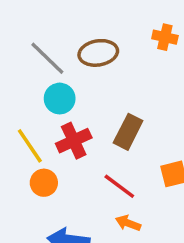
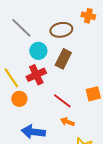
brown ellipse: (98, 53) -> (61, 30), moved
cyan circle: (60, 99) -> (38, 51), moved
brown rectangle: (128, 132) -> (63, 59), moved

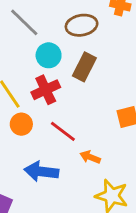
red line: (62, 101) -> (63, 131), moved

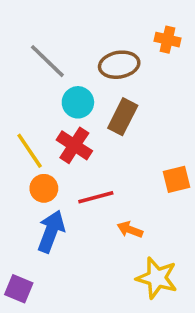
red cross: (46, 90) -> (74, 145), turned -32
red line: (63, 131) -> (96, 197), turned -52
blue arrow: (41, 171) -> (51, 231), moved, turned 104

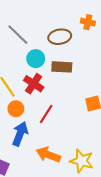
brown rectangle: (123, 117) -> (62, 67), turned 66
red line: (96, 197) -> (46, 114), turned -42
orange arrow: (130, 230) -> (48, 155), moved, size x1.6

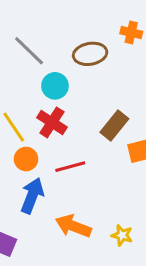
brown rectangle: (62, 67) -> (114, 125), moved, turned -54
red line: (46, 114) -> (70, 167), turned 42
yellow star: (82, 161) -> (122, 235), size x0.6

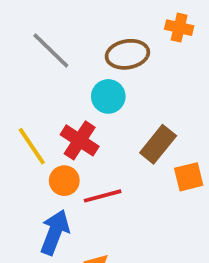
cyan circle: (55, 86) -> (108, 96), moved
orange circle: (26, 159) -> (64, 181), moved

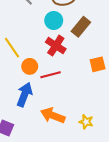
red cross: (80, 140) -> (56, 46), moved
brown rectangle: (158, 144) -> (81, 27), moved

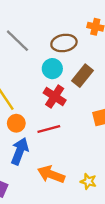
orange circle: (30, 66) -> (16, 123), moved

